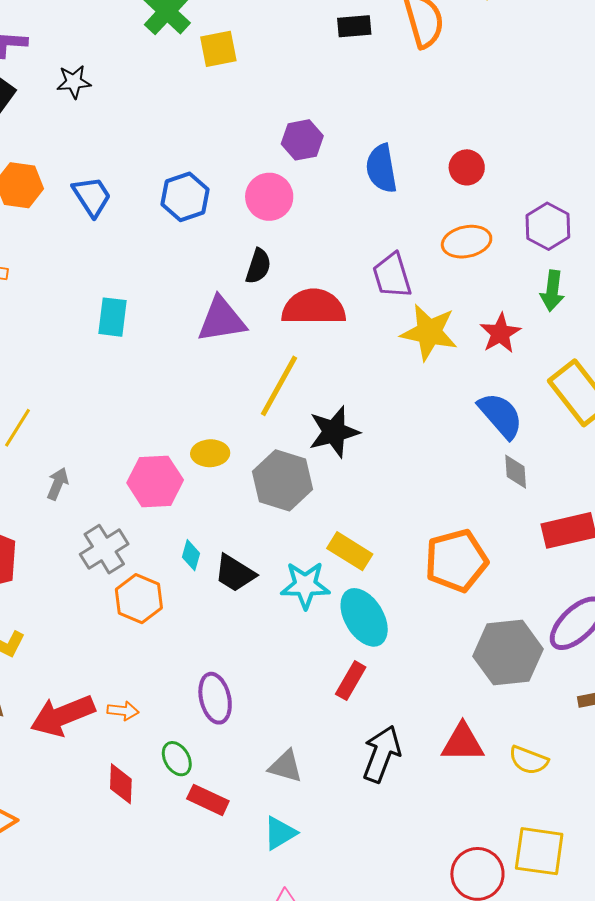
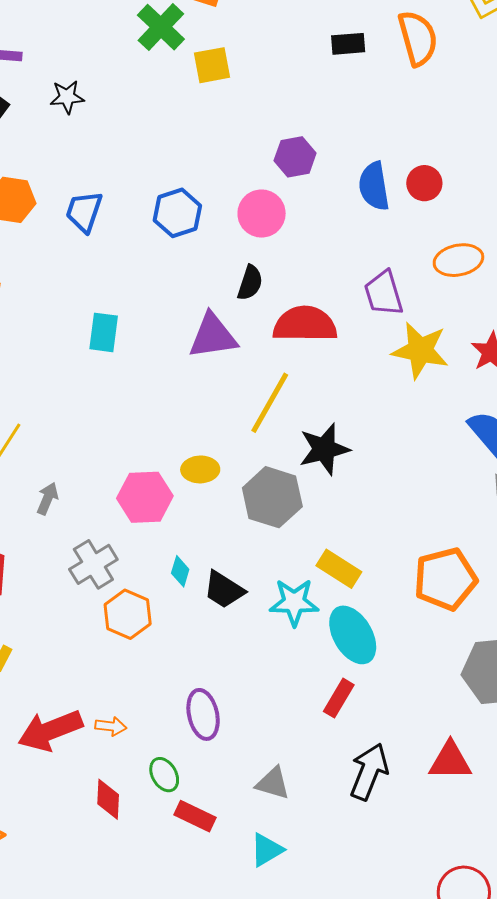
red circle: (467, 167) -> (424, 183), moved
blue trapezoid: (92, 196) -> (84, 212), turned -129

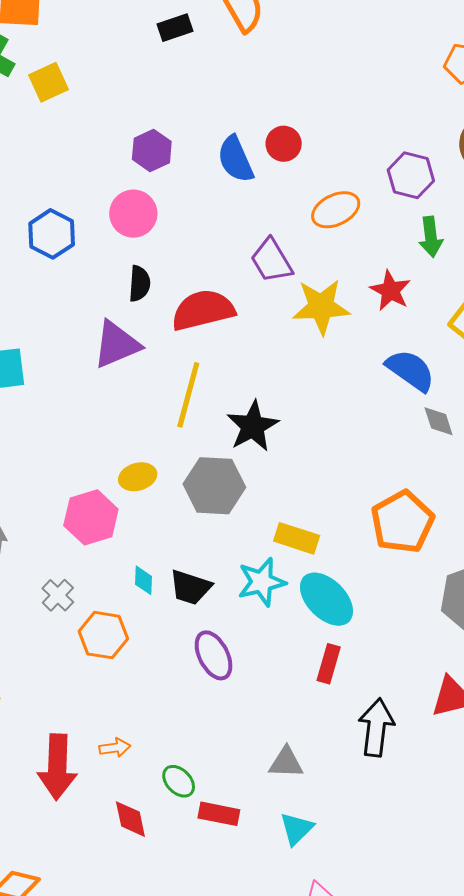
gray cross: (93, 564) -> (58, 595), size x0.7
purple ellipse: (203, 714) -> (213, 655), moved
red arrow: (50, 731) -> (57, 767), turned -52

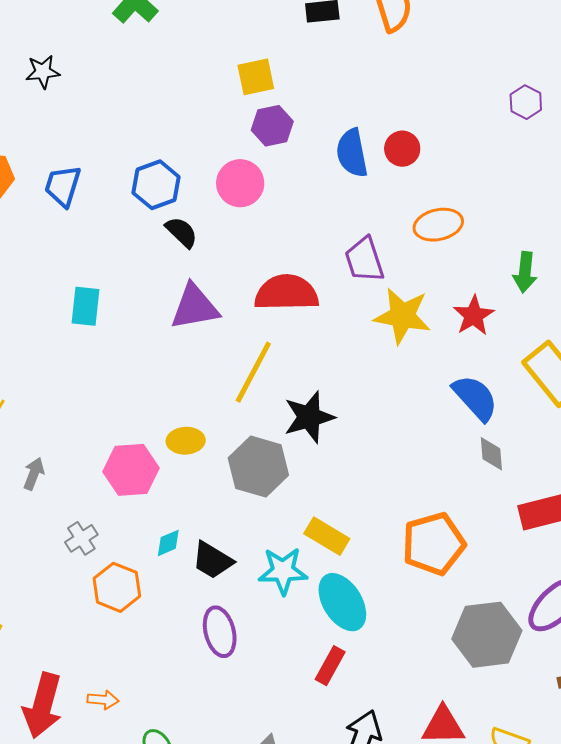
yellow square: (48, 82) -> (256, 77), moved
purple hexagon: (411, 175) -> (526, 102), moved, size x0.7
black semicircle: (139, 284) -> (182, 232), moved, turned -63
cyan diamond: (144, 580) -> (168, 543), turned 52

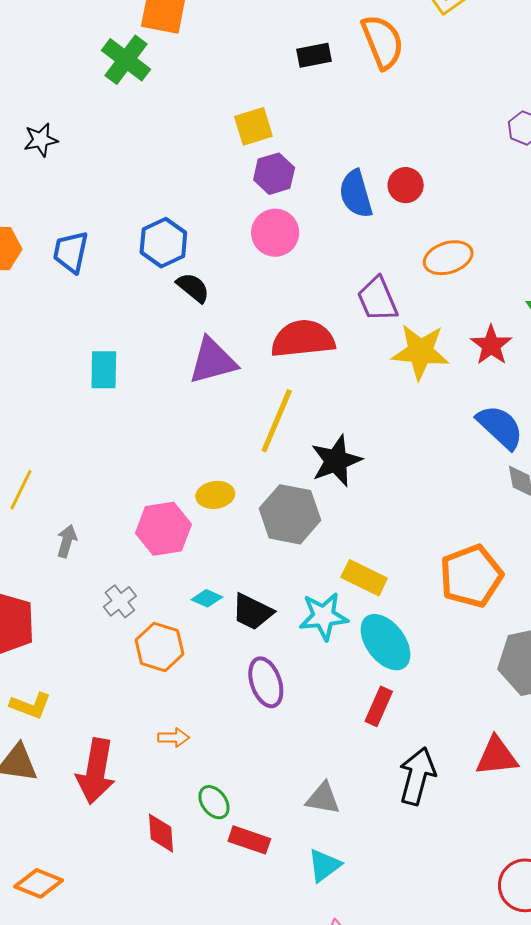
pink circle: (240, 183) -> (275, 233), moved
cyan diamond: (168, 543) -> (207, 598), turned 52
orange arrow: (103, 700) -> (174, 738), moved

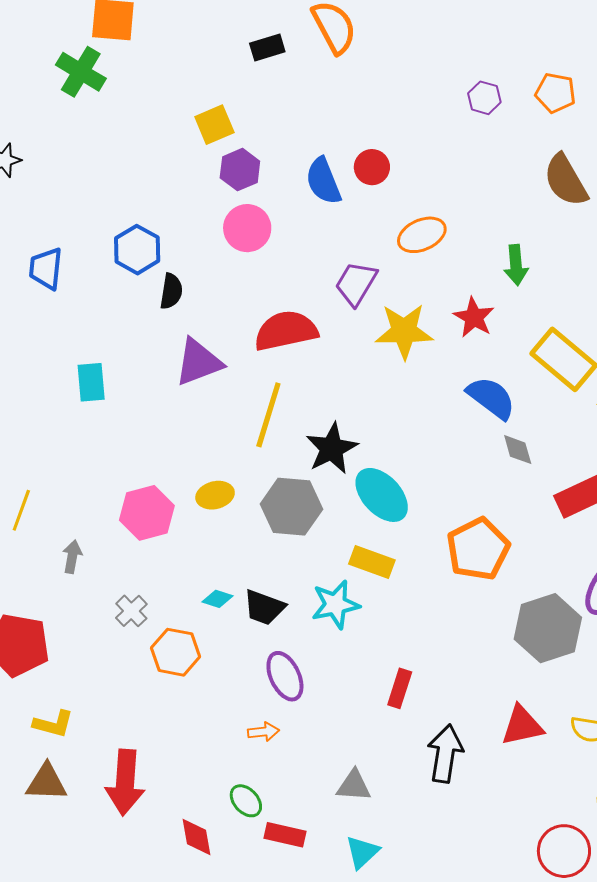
black semicircle: (193, 288) -> (171, 291), turned 66
purple trapezoid: (378, 299) -> (356, 283), turned 60
pink hexagon: (163, 529) -> (147, 513), moved
cyan ellipse: (386, 642) -> (382, 495), moved
orange arrow: (174, 738) -> (263, 732), moved

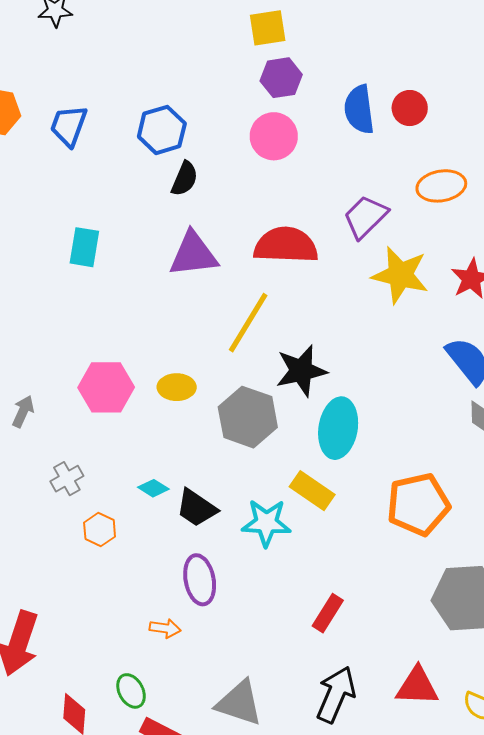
cyan ellipse: (382, 495) -> (338, 428), turned 38
orange hexagon: (176, 652) -> (100, 530), size x0.7
red rectangle: (400, 688) -> (328, 613), moved
gray triangle: (354, 786) -> (239, 703), size x1.4

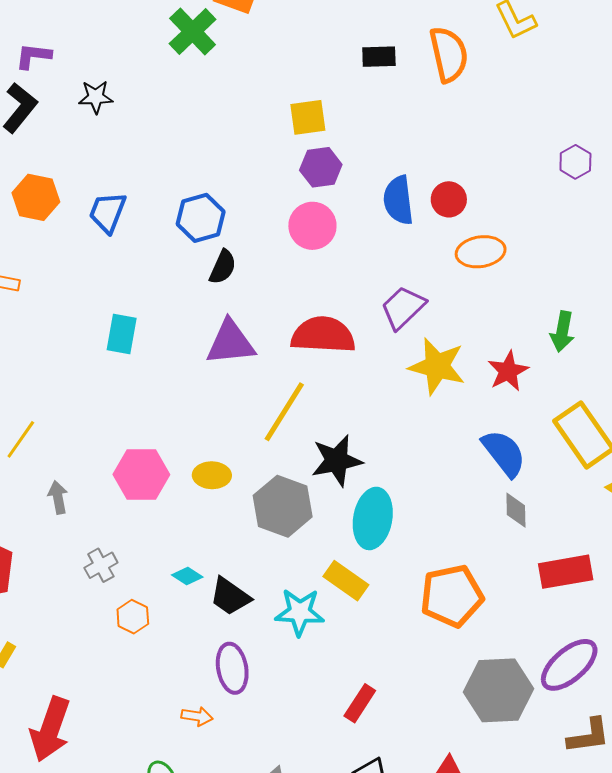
orange ellipse: (441, 186) -> (481, 252), moved
gray arrow: (23, 411) -> (58, 497), turned -36

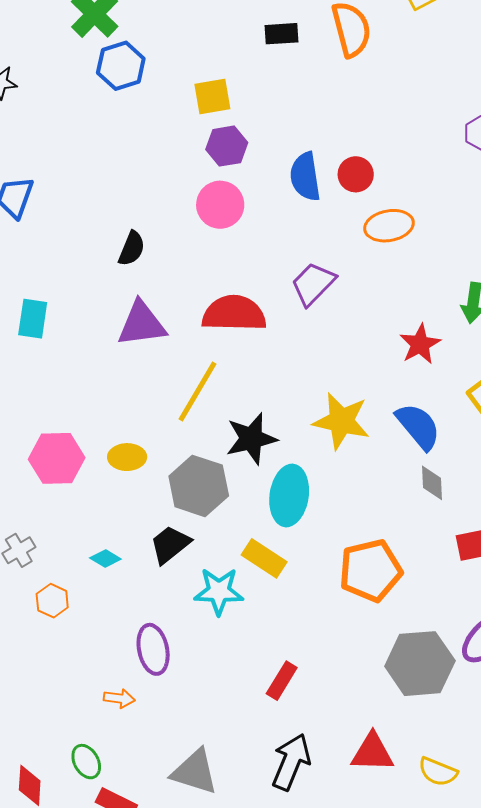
blue hexagon: (201, 218) -> (121, 66), moved
yellow star: (437, 366) -> (341, 421), moved
black trapezoid: (230, 596) -> (170, 545), moved, turned 108

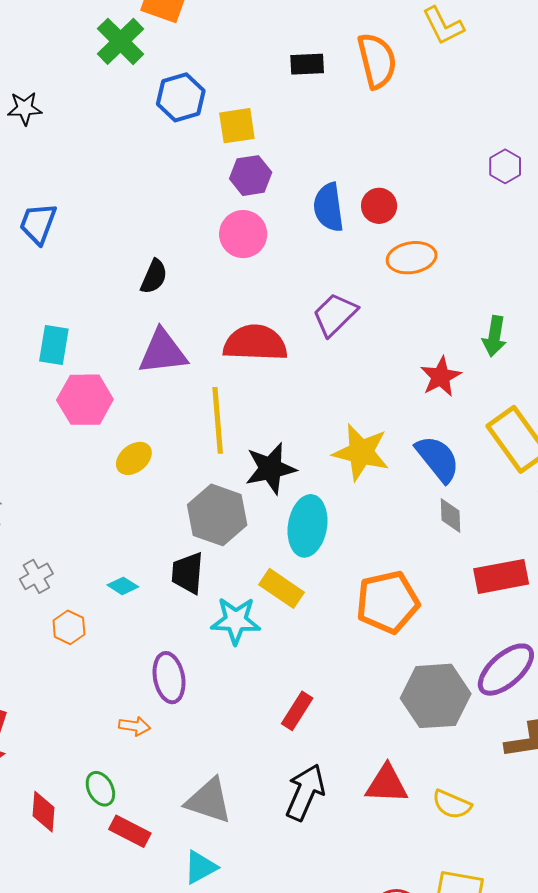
blue hexagon: (121, 66) -> (181, 97), moved
yellow line: (198, 391) -> (218, 420), turned -36
yellow ellipse: (127, 457) -> (134, 458), moved, turned -39
pink hexagon: (57, 458) -> (85, 400), moved
black trapezoid: (170, 545) -> (188, 573), turned -48

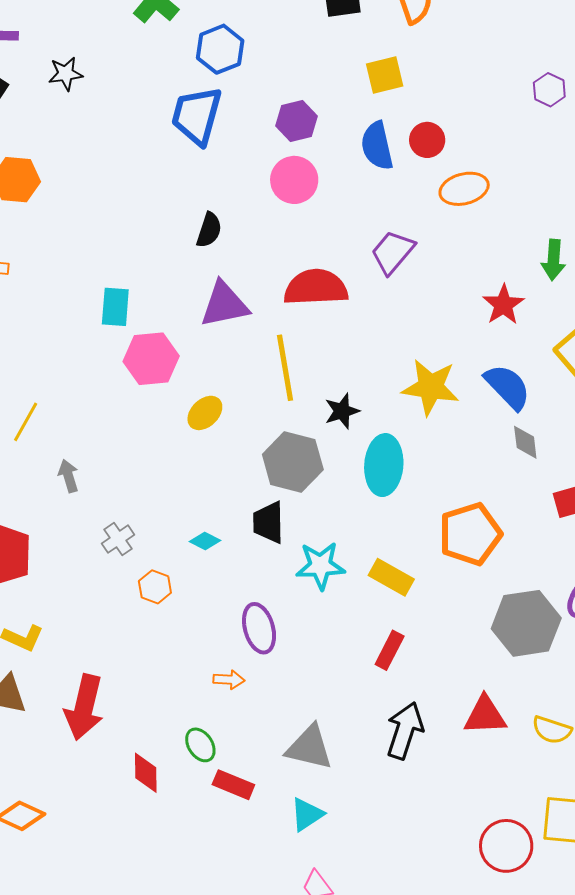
yellow square: (237, 126) -> (385, 75), moved
blue trapezoid: (38, 223) -> (197, 116), moved, size x1.4
black star: (271, 468) -> (342, 411), size x0.7
yellow rectangle: (281, 588) -> (391, 577), moved

